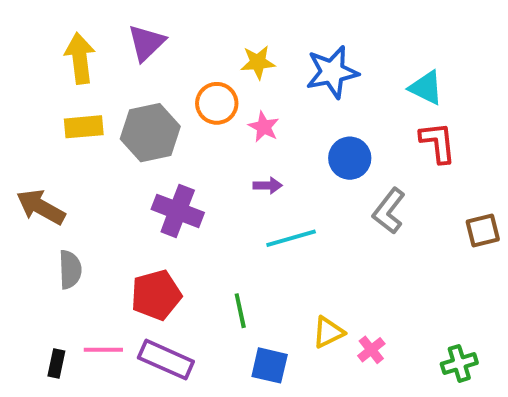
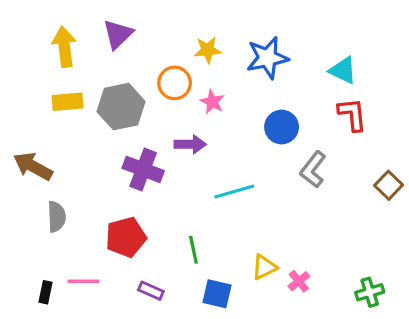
purple arrow: (268, 185) -> (190, 144), moved, size x1.4
brown square: (483, 230) -> (389, 185), turned -32
purple rectangle: (166, 360) -> (151, 291), moved, size x0.6

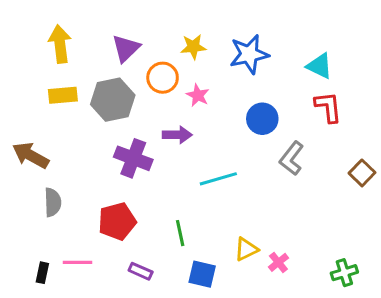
purple triangle: (118, 34) -> (126, 48), moved

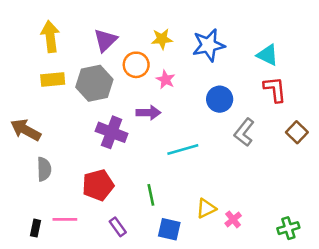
brown square: (362, 173) -> (297, 132), moved
purple rectangle: (141, 271) -> (118, 227), turned 30

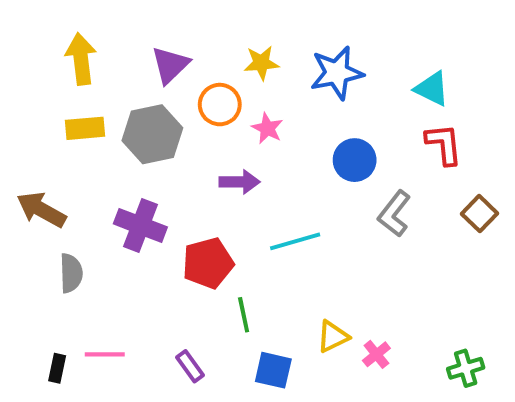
purple cross: (112, 132) -> (140, 225), moved
red pentagon: (98, 185) -> (208, 263), moved

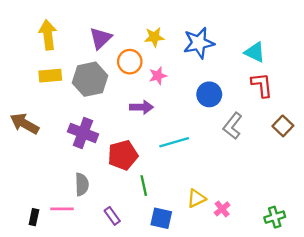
pink star: (267, 128) -> (158, 76), turned 30
gray semicircle: (71, 273) -> (82, 184), moved

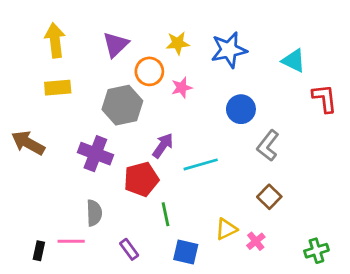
gray hexagon: (90, 79) -> (122, 105), moved
red L-shape: (262, 85) -> (325, 98), moved
purple arrow: (141, 107) -> (163, 146), moved, turned -55
brown square: (283, 126) -> (269, 197), moved

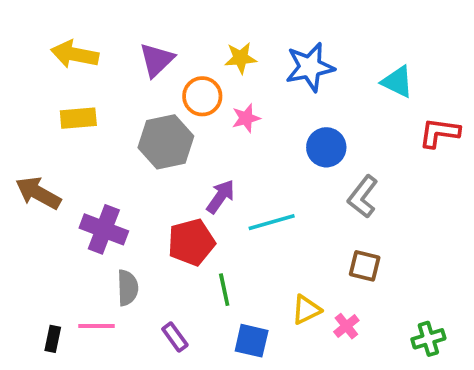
yellow arrow: (55, 40) -> (75, 54), turned -72
red L-shape: (325, 98) -> (439, 133), turned -76
purple cross: (95, 154) -> (104, 229), moved
brown square: (269, 197) -> (365, 266), turned -30

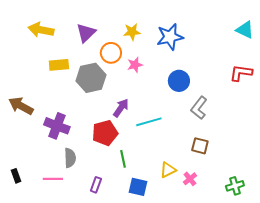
cyan triangle: (397, 82) -> (245, 30), moved
yellow rectangle: (78, 118) -> (59, 65), moved
purple rectangle: (175, 337) -> (96, 185), turned 56
black rectangle: (53, 339) -> (16, 176), moved, turned -32

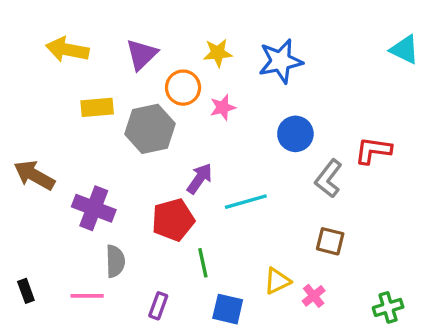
red L-shape: (241, 73) -> (373, 150), moved

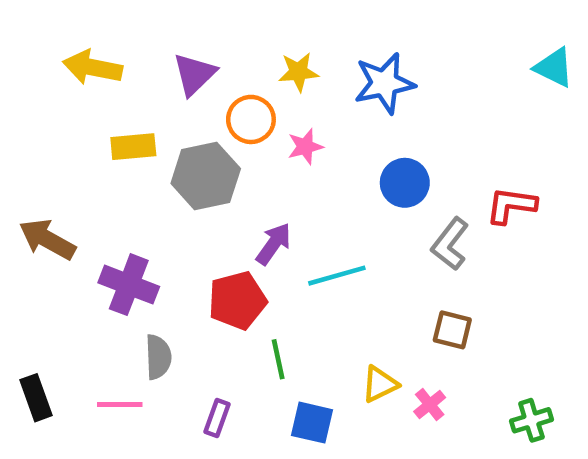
black rectangle: (26, 291) -> (36, 398), size x1.4

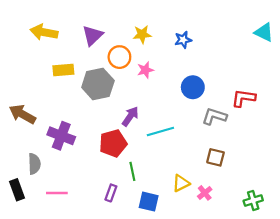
blue star: (384, 83) -> (183, 40), size x0.6
gray L-shape: (450, 244) -> (214, 116), turned 70
gray semicircle: (158, 357) -> (34, 164), moved
purple rectangle: (217, 418) -> (111, 193), moved

